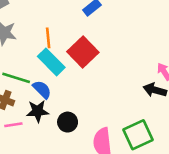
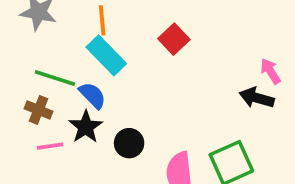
red square: (83, 52) -> (174, 39), moved, size x0.7
black star: (38, 111) -> (86, 127), turned -30

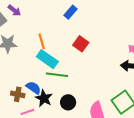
green line: (55, 78) -> (57, 75), moved
blue semicircle: (92, 95) -> (33, 88), moved

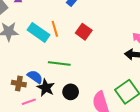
orange line: (42, 41) -> (55, 29), moved
cyan rectangle: (47, 59) -> (38, 32), moved

